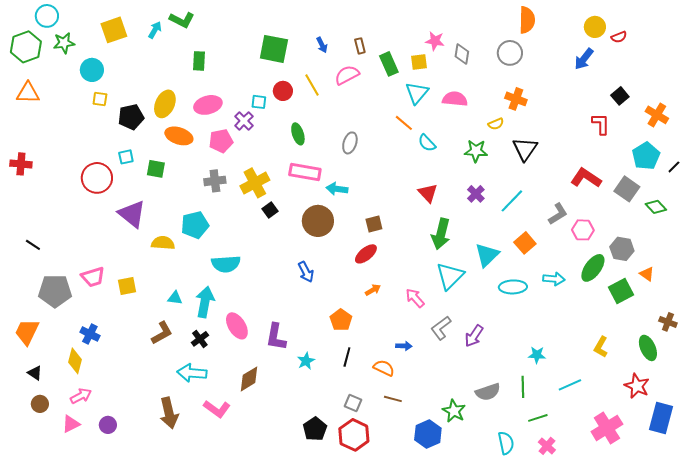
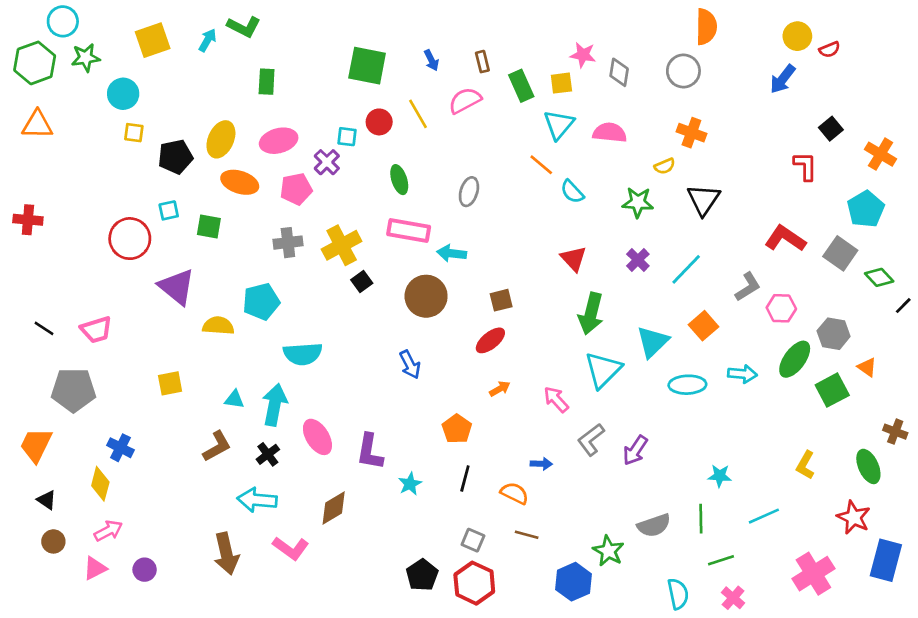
black line: (674, 167) -> (903, 306), moved
pink trapezoid: (93, 277) -> (96, 330), moved

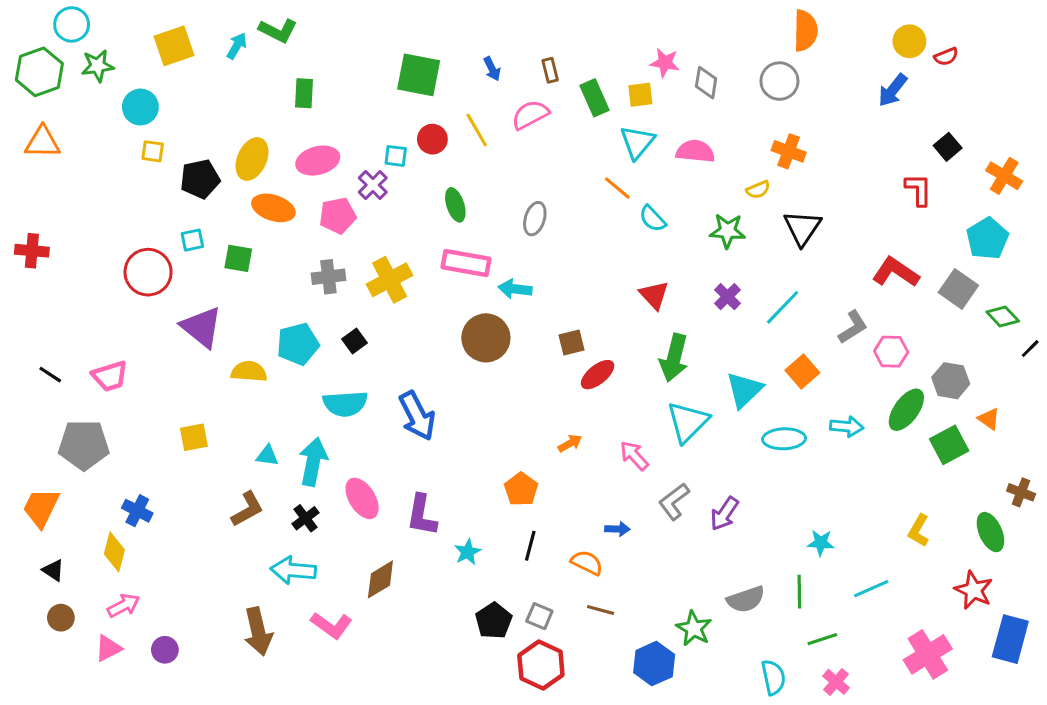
black square: (362, 281) -> (354, 341), moved
red ellipse: (490, 340) -> (598, 375), moved
blue arrow: (410, 365) -> (417, 416), moved, size x1.5
black pentagon: (422, 575) -> (494, 621), moved

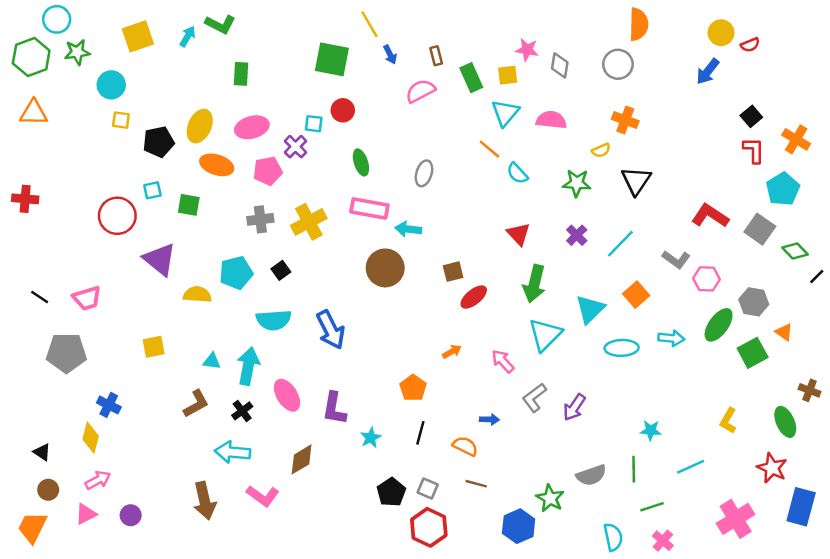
yellow line: (477, 130) -> (369, 24), moved
red L-shape: (919, 190) -> (754, 150), moved
gray L-shape: (853, 327) -> (676, 259), turned 68
orange trapezoid: (41, 508) -> (32, 527), moved

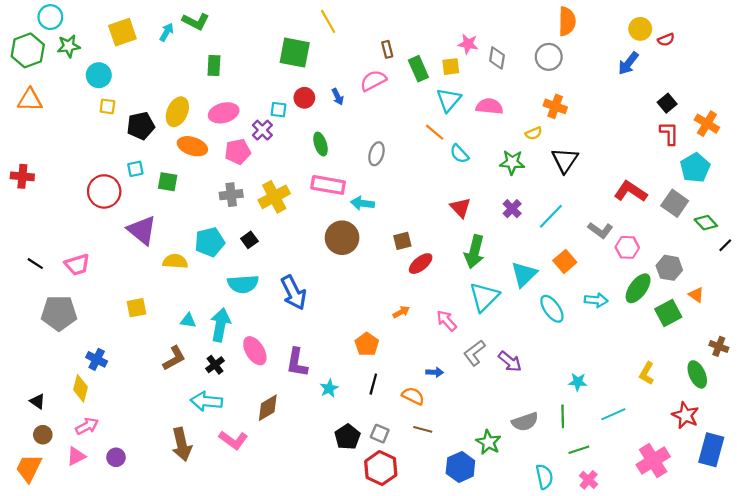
blue arrow: (390, 55) -> (338, 97), moved
cyan ellipse: (622, 348) -> (552, 309), turned 56
purple arrow: (574, 407) -> (510, 361), turned -85

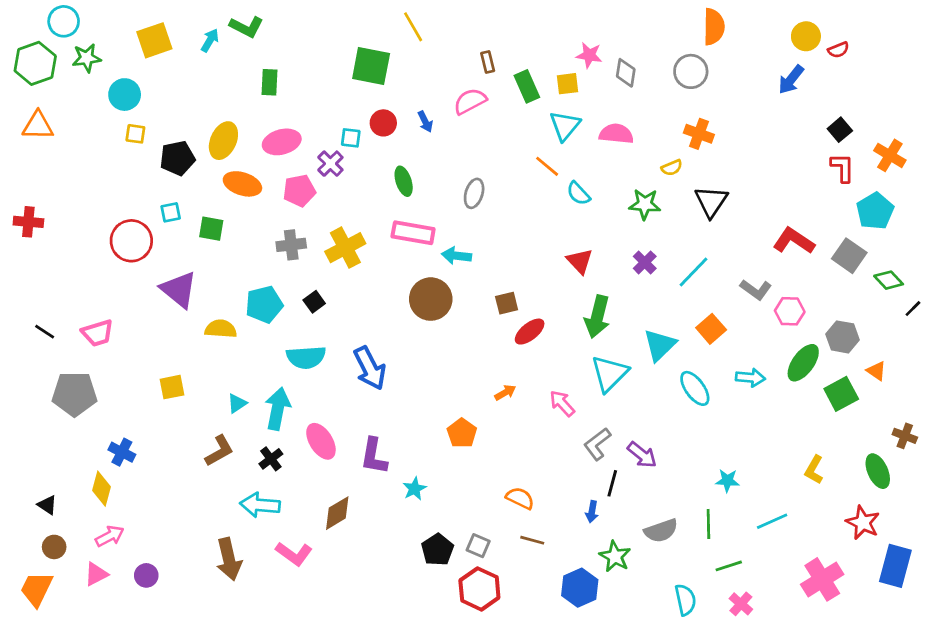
cyan triangle: (188, 321) -> (237, 403), turned -42
blue arrow: (435, 372) -> (592, 512), moved, turned 98
black line: (373, 384) -> (612, 483), moved

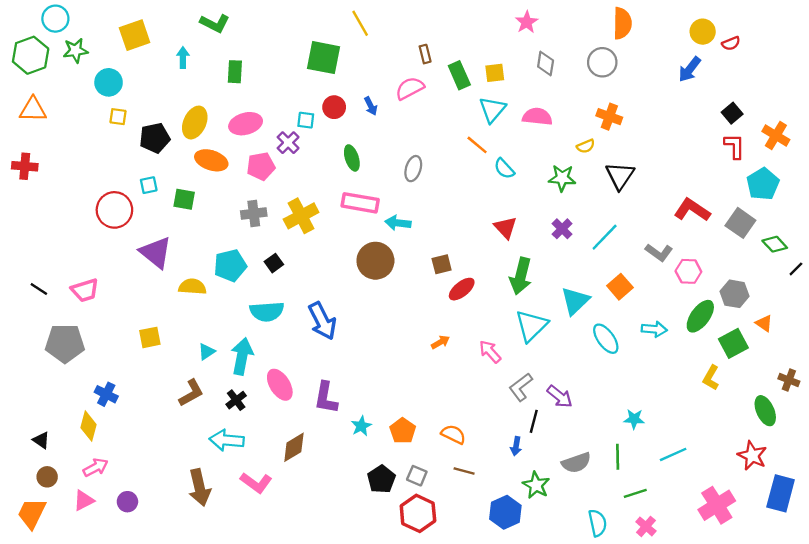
cyan arrow: (210, 40) -> (183, 58), moved, turned -30
pink star: (589, 55) -> (527, 22), moved, turned 30
red cross: (28, 222) -> (25, 166), moved
orange pentagon: (462, 433) -> (403, 431), moved
yellow L-shape: (814, 470) -> (711, 378), moved

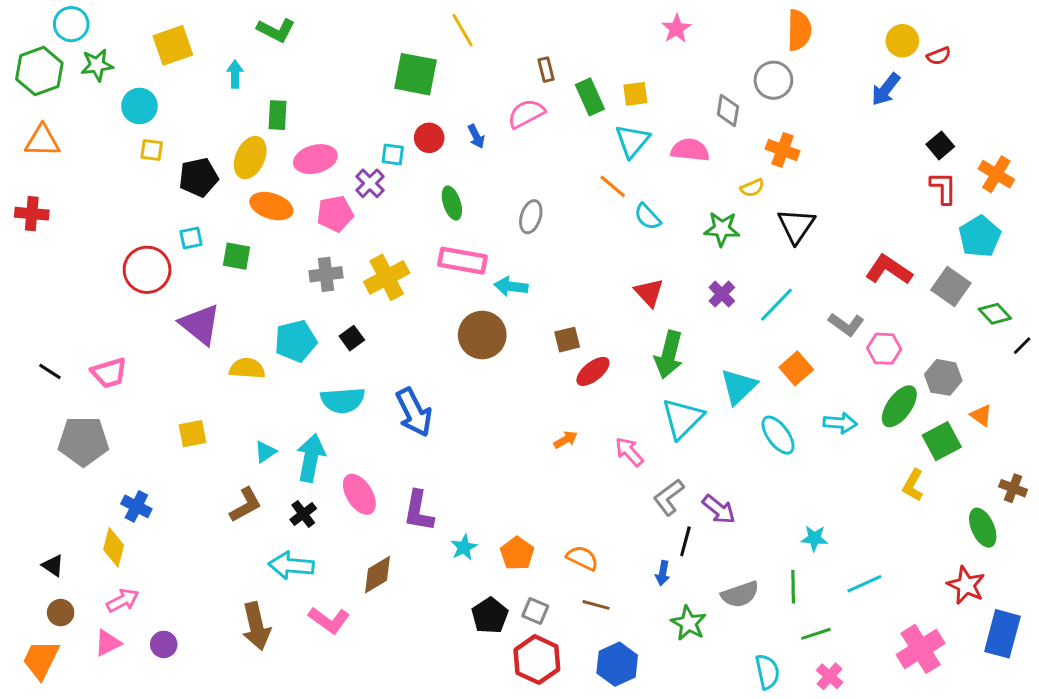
gray diamond: (546, 63) -> (728, 111), moved
green rectangle: (235, 72) -> (277, 115), moved
blue hexagon: (505, 512) -> (617, 664), moved

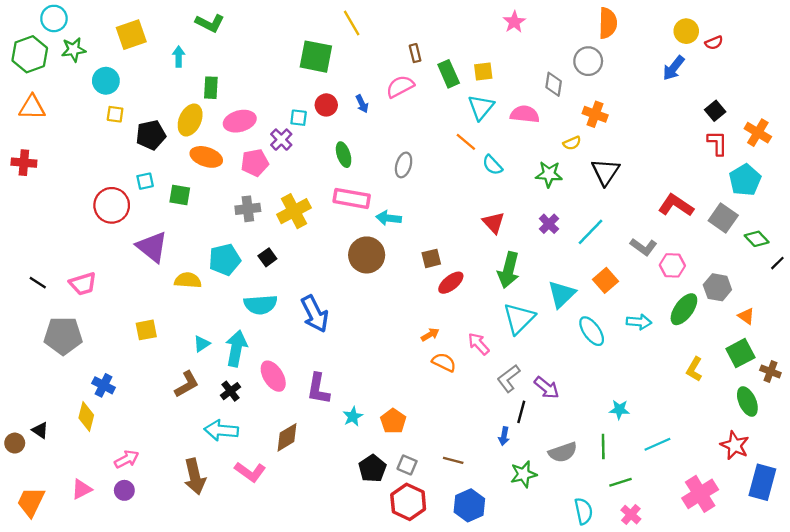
green square: (942, 441) -> (740, 353), moved
orange semicircle: (582, 558) -> (444, 362), moved
pink arrow: (123, 600) -> (127, 459), moved
brown circle: (61, 613) -> (15, 443), moved
green star: (688, 623) -> (524, 474), turned 30

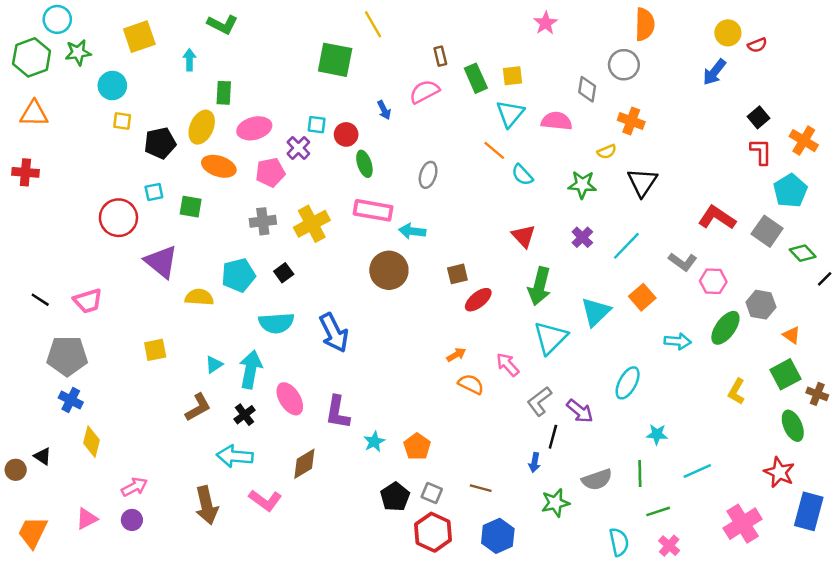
red circle: (326, 105) -> (346, 134), moved
cyan ellipse: (592, 331) -> (628, 383), moved, turned 64
blue cross: (104, 385) -> (71, 400), moved

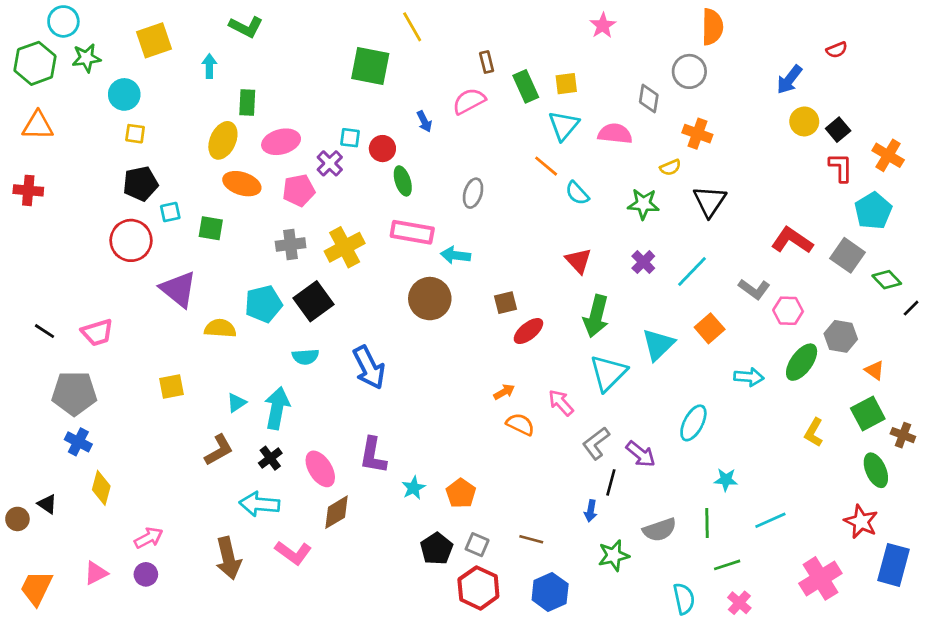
yellow circle: (728, 33) -> (804, 121), moved
black pentagon: (160, 143) -> (140, 184), moved
black square: (284, 273) -> (314, 301), size x1.8
cyan semicircle: (276, 323) -> (305, 357), size x0.7
pink ellipse: (290, 399) -> (320, 469), moved

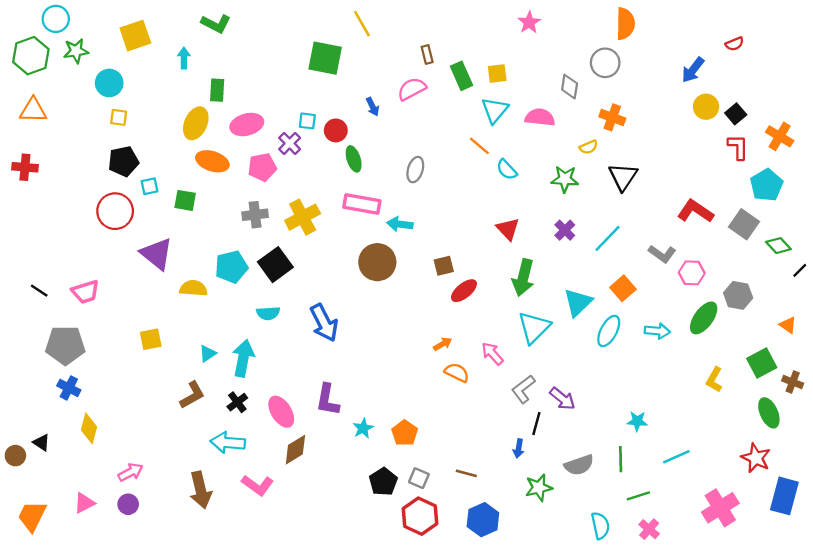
orange triangle: (875, 370) -> (788, 325), moved
cyan ellipse: (693, 423) -> (609, 331), moved

